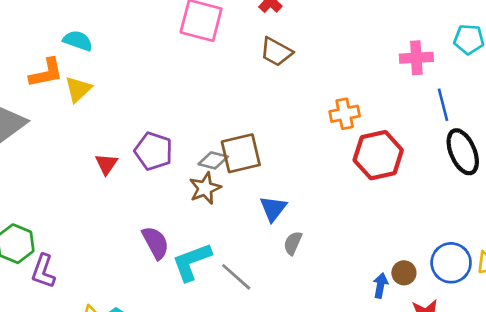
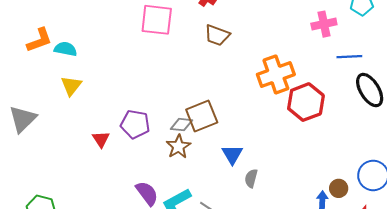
orange L-shape: (46, 73) -> (39, 40), moved
blue line: (443, 105) -> (349, 57), turned -70
orange cross: (345, 114) -> (276, 74), size x1.6

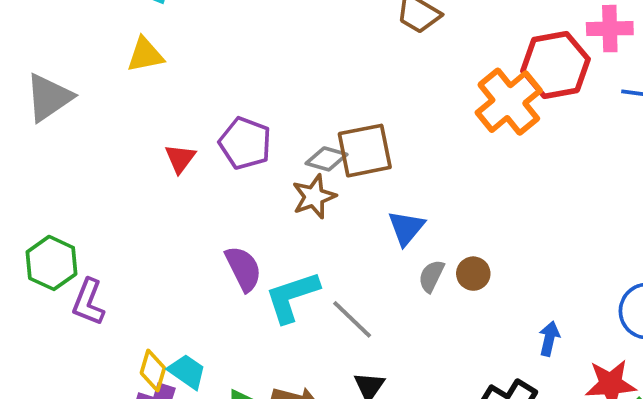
orange cross: (276, 74) -> (509, 102), turned -30
yellow triangle: (71, 86) -> (145, 55), turned 30
red hexagon: (306, 102) -> (555, 65), moved
brown circle: (339, 188) -> (473, 274), moved

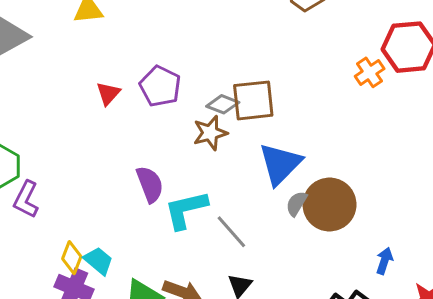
orange cross: (509, 102) -> (370, 72), size x0.6
blue triangle: (406, 228) -> (280, 164), size x1.5
brown circle: (473, 274) -> (329, 205), size x2.0

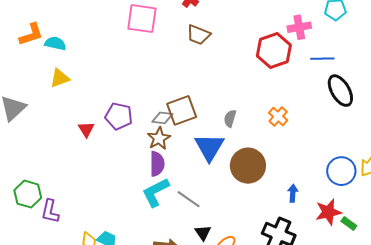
orange cross: (370, 72) -> (278, 116), moved
purple semicircle: (150, 184) -> (157, 164), moved, turned 35
gray semicircle: (297, 204) -> (230, 118), moved

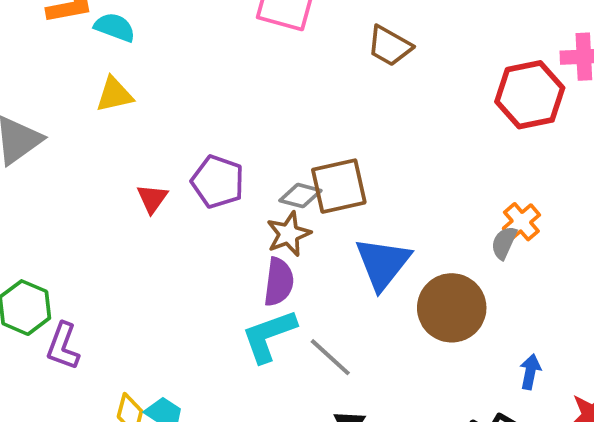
gray semicircle: (230, 118) -> (504, 243), moved

